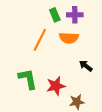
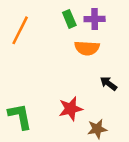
orange line: (40, 40) -> (20, 30), moved
green L-shape: (28, 79) -> (20, 116), moved

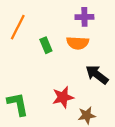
green rectangle: (69, 19) -> (46, 45), moved
black arrow: (109, 83) -> (97, 75), size x1.5

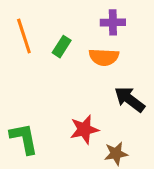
orange line: (18, 27) -> (24, 36), turned -45
green rectangle: (46, 45) -> (62, 47), moved, turned 56

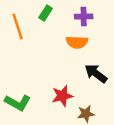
green rectangle: (62, 47) -> (46, 13), moved
green L-shape: (24, 139) -> (18, 103), turned 130

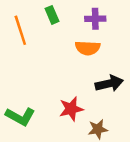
green rectangle: (46, 13) -> (52, 15), turned -56
black arrow: (96, 73) -> (109, 83), turned 130

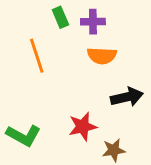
purple cross: (95, 19) -> (93, 22), moved
orange line: (20, 30) -> (37, 56), moved

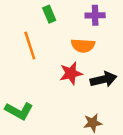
purple cross: (93, 22) -> (95, 15), moved
red star: (83, 127) -> (71, 73), moved

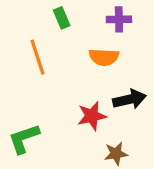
red star: (71, 73) -> (92, 116), moved
green L-shape: (19, 111) -> (24, 139), turned 132

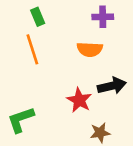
green rectangle: (62, 18) -> (38, 17), moved
red star: (92, 116) -> (79, 100), turned -30

